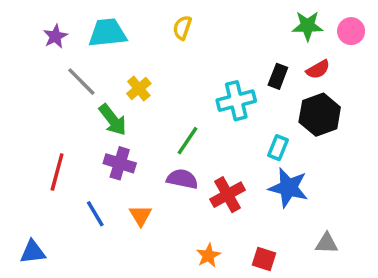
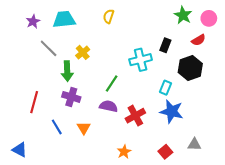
green star: (308, 26) -> (183, 15), turned 30
red semicircle: (318, 69) -> (198, 40), moved
green arrow: (113, 120) -> (67, 71), turned 36
blue triangle: (33, 252) -> (20, 150), turned 35
red square: (264, 259) -> (165, 152), moved, turned 32

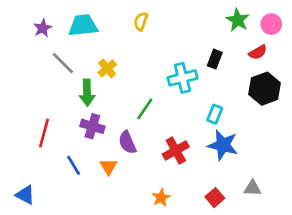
black hexagon: (190, 68) -> (265, 89), moved
purple semicircle: (109, 106) -> (127, 142), moved, turned -126

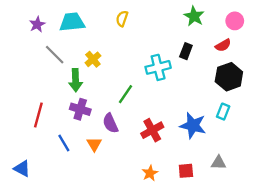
green star: (238, 20) -> (194, 16), moved
cyan rectangle: (215, 114) -> (223, 112), moved
orange star: (161, 198) -> (150, 173), moved
red square: (215, 198) -> (186, 171), turned 35

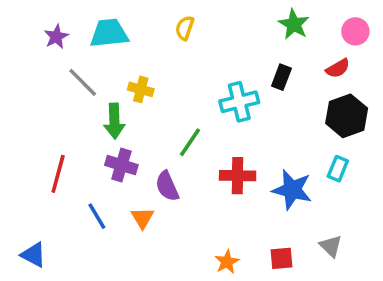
yellow cross: (93, 59) -> (141, 89), turned -35
red cross: (152, 130) -> (238, 176), moved, turned 30
gray triangle: (218, 163) -> (331, 246), turned 42

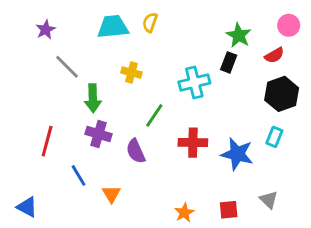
green star: (294, 24) -> (239, 35), moved
cyan trapezoid: (109, 33) -> (113, 27), moved
yellow cross: (141, 89) -> (131, 72), moved
orange triangle: (143, 218) -> (111, 194), moved

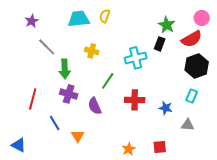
red semicircle: (274, 55) -> (192, 39), size x1.5
blue star: (237, 154) -> (166, 108), size x0.6
gray triangle: (269, 200) -> (188, 125), moved, turned -40

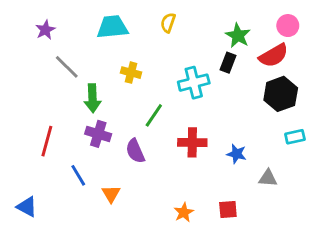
yellow semicircle: (105, 16) -> (168, 23), moved
cyan rectangle: (192, 96) -> (295, 137), moved, turned 56

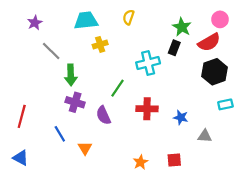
yellow cross: (131, 73) -> (100, 44), moved, turned -32
red line: (47, 141) -> (22, 116), moved

